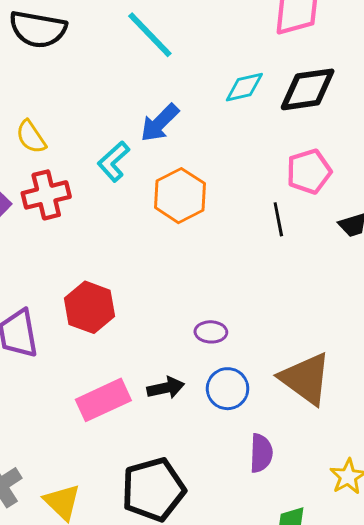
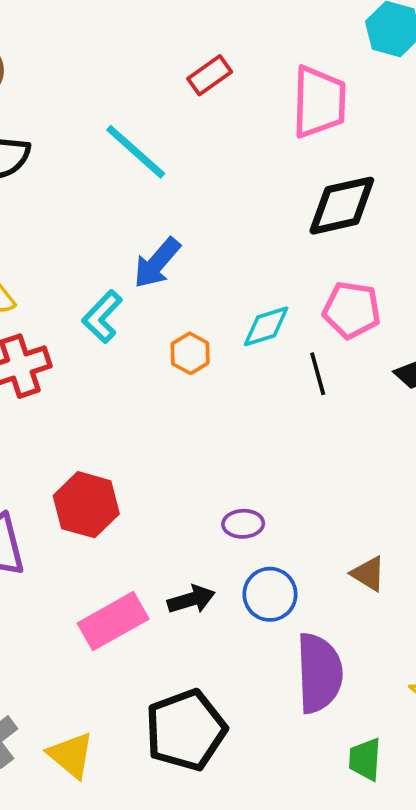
cyan diamond: (244, 87) -> (266, 326), moved
pink pentagon: (309, 172) -> (352, 310), turned 30
orange hexagon: (180, 196) -> (190, 353), size x0.6
brown triangle: (306, 379) -> (368, 574), size x0.5
purple semicircle: (261, 453) -> (319, 673), size x1.6

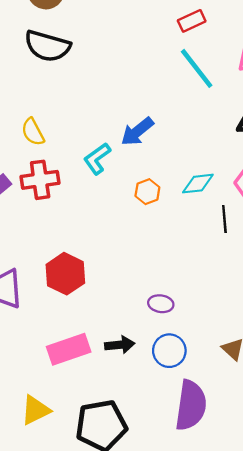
cyan line: (136, 152) -> (197, 68), moved
yellow triangle: (71, 755) -> (35, 410), moved, turned 44

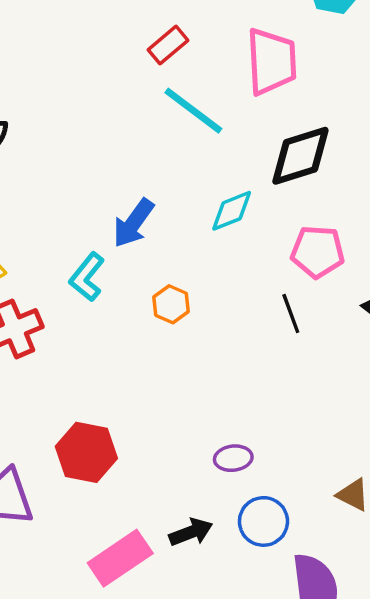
cyan diamond: (198, 184) -> (232, 211), moved

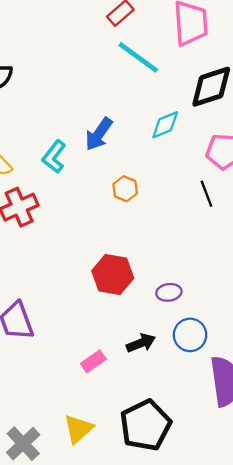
cyan L-shape: (87, 277) -> (54, 157), moved
red hexagon: (86, 452) -> (113, 275), moved
pink rectangle: (120, 558) -> (93, 361), size x0.6

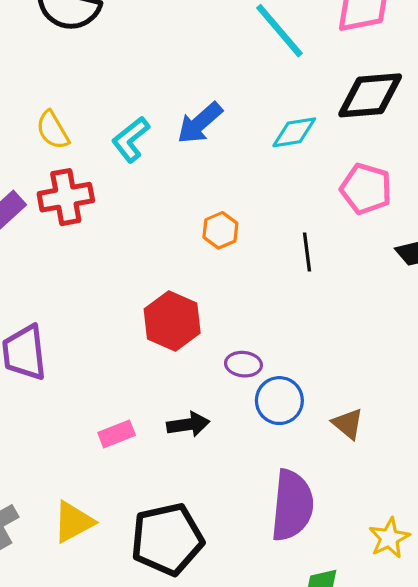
orange hexagon: (125, 189) -> (220, 230), moved
black line: (206, 194) -> (307, 252), moved
blue circle: (190, 335) -> (279, 401), moved

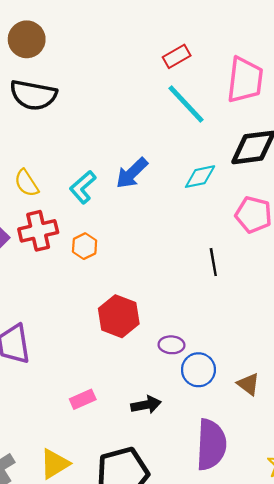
orange hexagon: (220, 230) -> (85, 246), moved
black arrow: (188, 425) -> (146, 405), moved

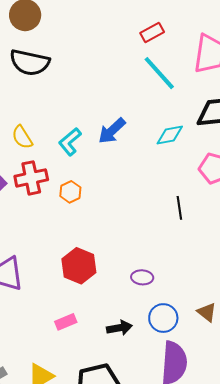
red hexagon: (119, 316) -> (79, 266), moved
blue circle: (198, 370) -> (163, 318), moved

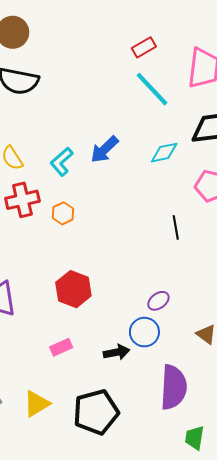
purple ellipse: (142, 277) -> (158, 301), moved, turned -40
blue circle: (163, 318) -> (144, 332), moved

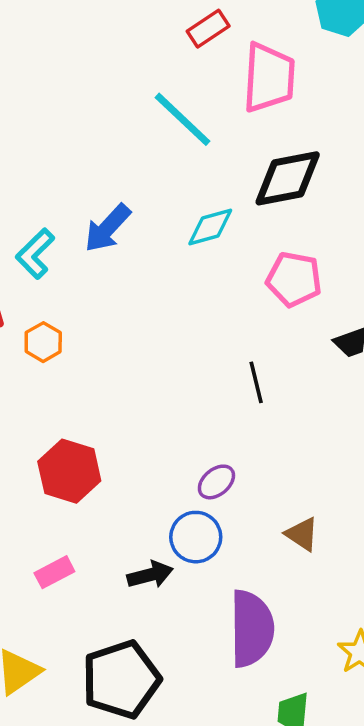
red rectangle: (144, 47) -> (208, 29), moved
black line: (176, 227) -> (256, 382), moved

